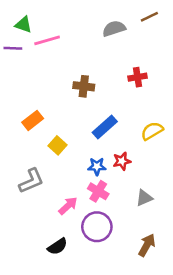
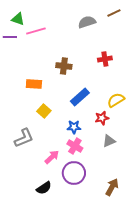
orange rectangle: (33, 120) -> (34, 84), moved, turned 42
red star: (122, 161) -> (102, 118), moved
gray triangle: (144, 198) -> (109, 141), moved

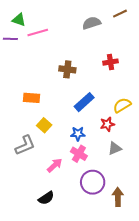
orange rectangle: (34, 84) -> (31, 98), moved
yellow square: (44, 111) -> (44, 125), moved
purple circle: (74, 173) -> (93, 182), moved
brown arrow: (112, 187) -> (118, 197), turned -30

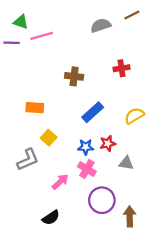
red star: (107, 124) -> (108, 143), moved
gray triangle: (115, 148) -> (126, 163), turned 32

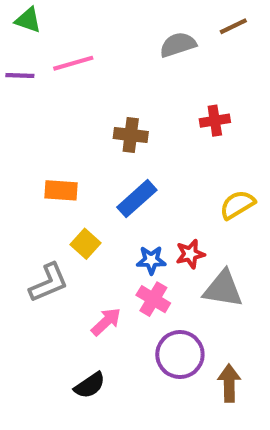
green triangle: (21, 22) -> (28, 20), moved
blue rectangle: (93, 112) -> (137, 199), moved
gray triangle: (126, 163) -> (223, 289), size x1.5

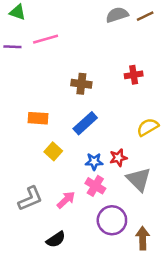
gray semicircle: (178, 45) -> (117, 15), moved
gray L-shape: (49, 283) -> (30, 199), moved
gray triangle: (223, 289) -> (139, 179), turned 36

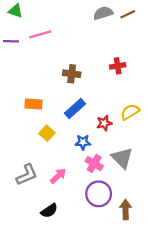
red star: (118, 158) -> (104, 123), moved
pink cross: (95, 186) -> (94, 164), moved

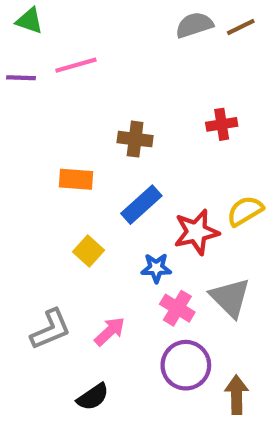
orange rectangle: (33, 104) -> (76, 179), moved
red star: (104, 123) -> (196, 232), size x1.5

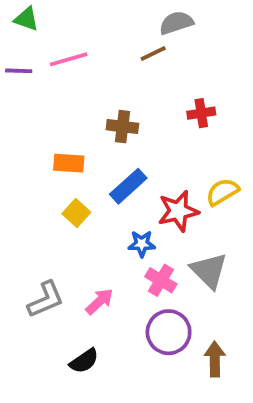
brown line: (241, 27) -> (153, 54), moved
yellow square: (89, 251) -> (76, 213), moved

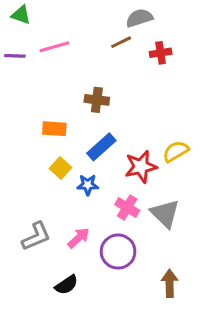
red cross: (201, 113) -> (161, 53), moved
blue star: (142, 244) -> (88, 185), moved
pink cross: (161, 280) -> (127, 208), moved
purple circle: (169, 332) -> (118, 252), moved

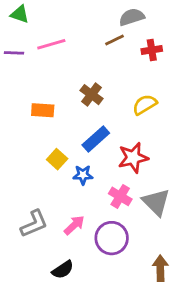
brown cross: (97, 100) -> (92, 95), turned 30
orange rectangle: (54, 129) -> (43, 110), moved
yellow semicircle: (176, 151) -> (145, 105), moved

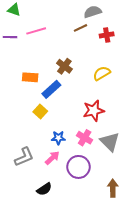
blue rectangle: (96, 139) -> (51, 89), moved
blue star: (83, 175) -> (58, 138), moved

